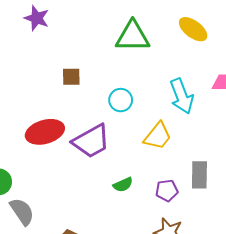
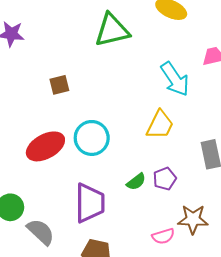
cyan circle: (121, 100) -> (92, 138), moved, size x1.4
purple trapezoid: (91, 141) -> (90, 203), moved, turned -48
purple pentagon: (167, 190) -> (165, 179), moved

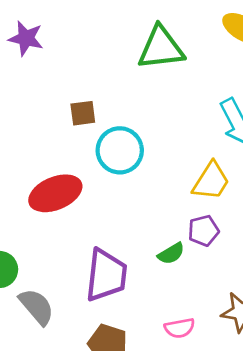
cyan circle: (92, 138) -> (120, 150), moved
purple pentagon: (165, 179) -> (203, 231), moved
pink semicircle: (163, 236) -> (180, 328), moved

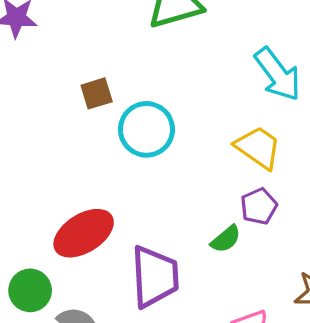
yellow trapezoid: (211, 181) -> (258, 147), turned -78
red ellipse: (55, 193) -> (84, 233), moved

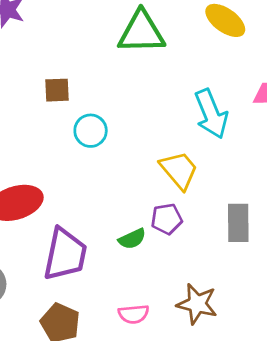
cyan circle: (146, 129) -> (91, 131), size x0.7

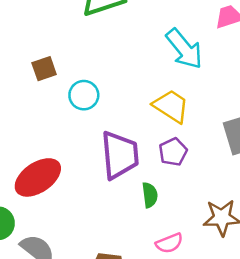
green semicircle: (132, 239) -> (150, 195), moved, turned -55
purple trapezoid: (65, 254) -> (120, 155), moved

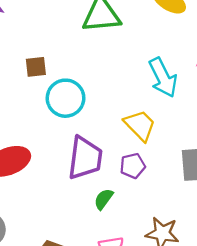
cyan circle: (84, 95) -> (66, 98), size x1.4
green semicircle: (150, 195) -> (104, 199), turned -150

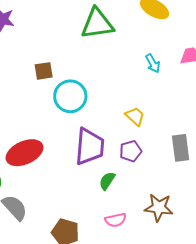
cyan arrow: (163, 78) -> (153, 63), moved, size x0.6
yellow trapezoid: (140, 125) -> (135, 116), size x0.7

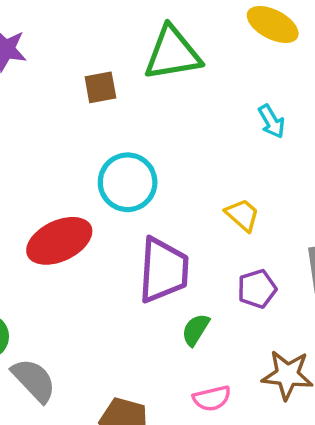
brown square: (44, 71) -> (100, 87), moved
purple pentagon: (131, 151) -> (257, 289), moved
red ellipse: (24, 153) -> (59, 241), moved

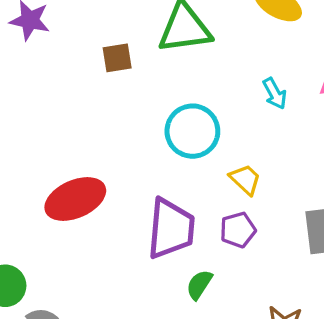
cyan circle: (128, 182) -> (192, 131), moved
purple pentagon: (257, 289) -> (238, 230), moved

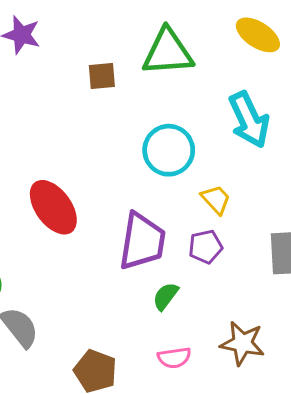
cyan arrow: (275, 94) -> (249, 120), size x1.8
red ellipse: (75, 199) -> (53, 207), turned 74

